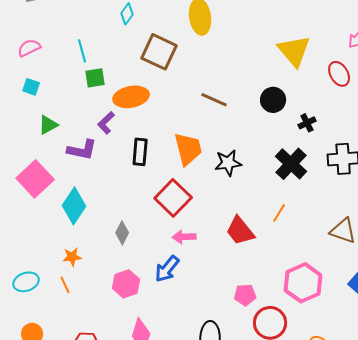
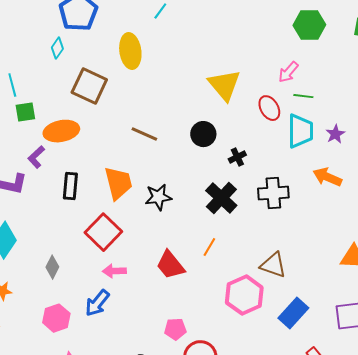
pink hexagon: (303, 283) -> (244, 295), moved

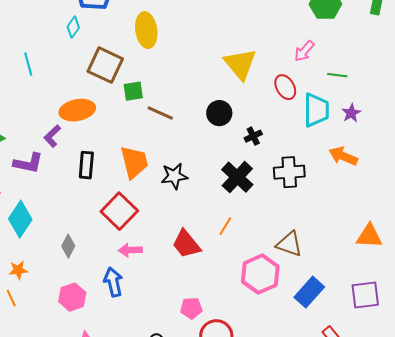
green line: (303, 96) -> (337, 75), moved
green square: (25, 112) -> (133, 91), moved
blue arrow: (97, 303) -> (113, 282), turned 128

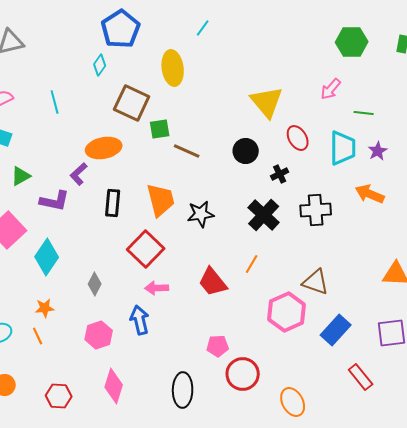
red ellipse: (285, 87) -> (298, 138), moved

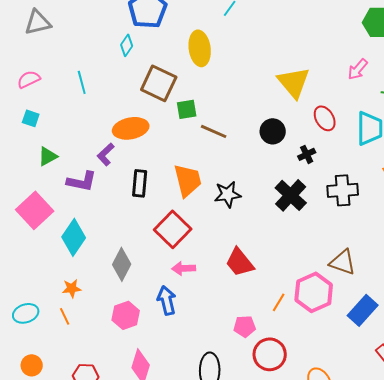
orange line: (252, 264) -> (279, 302), moved
gray diamond: (95, 284) -> (122, 264), size x1.4

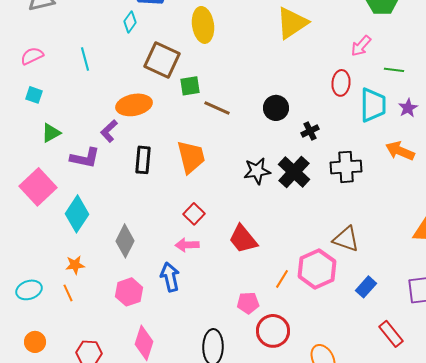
yellow triangle: (294, 82) -> (292, 23), moved, turned 36
red ellipse: (325, 118) -> (341, 83), moved, turned 35
black star: (228, 194) -> (257, 171), moved
red square: (173, 229) -> (194, 214), moved, size x0.6
blue rectangle: (363, 310) -> (366, 287), size x0.7

